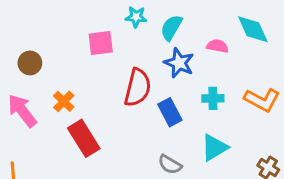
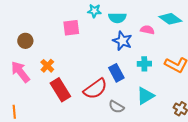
cyan semicircle: (171, 28) -> (117, 18), turned -120
cyan diamond: (253, 29) -> (170, 19), turned -30
red semicircle: (138, 88) -> (95, 89), moved, turned 40

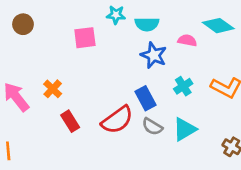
brown circle: (25, 41) -> (23, 24), moved
cyan cross: (144, 64) -> (183, 86), turned -32
red rectangle: (60, 90) -> (70, 121), size x0.7
gray semicircle: (116, 107) -> (152, 127), moved

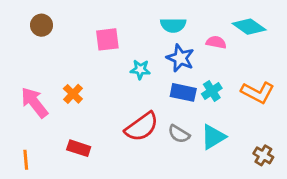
cyan star: (116, 15) -> (140, 70), moved
blue rectangle: (146, 98) -> (183, 92), moved, turned -50
red rectangle: (70, 121) -> (79, 148), moved, turned -40

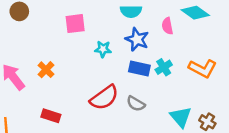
pink semicircle: (216, 42) -> (167, 26), turned -112
cyan triangle: (213, 137) -> (181, 117), moved, turned -40

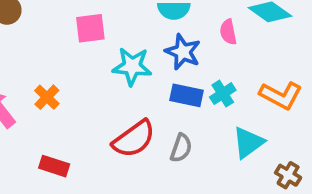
cyan star: (103, 49) -> (132, 66), size x1.5
gray semicircle: (136, 104) -> (181, 148), turned -102
cyan triangle: (181, 117) -> (248, 143), moved, turned 35

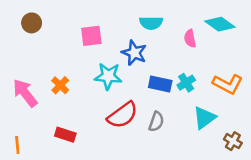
blue star: (183, 52) -> (134, 53), moved
cyan star: (132, 66) -> (108, 76), moved

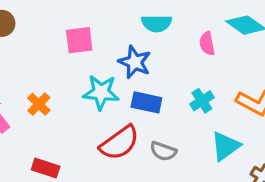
blue rectangle: (160, 84) -> (146, 102), moved
gray semicircle: (156, 122) -> (163, 151), turned 90

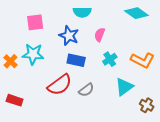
pink semicircle: (207, 44) -> (100, 35), moved, turned 32
cyan star: (101, 92) -> (33, 54), moved
gray semicircle: (163, 151) -> (86, 90), turned -56

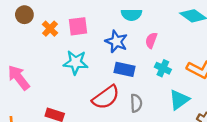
cyan cross: (110, 59) -> (163, 68), turned -32
orange cross: (11, 61) -> (50, 29), moved
gray semicircle: (86, 90) -> (136, 103), turned -56

